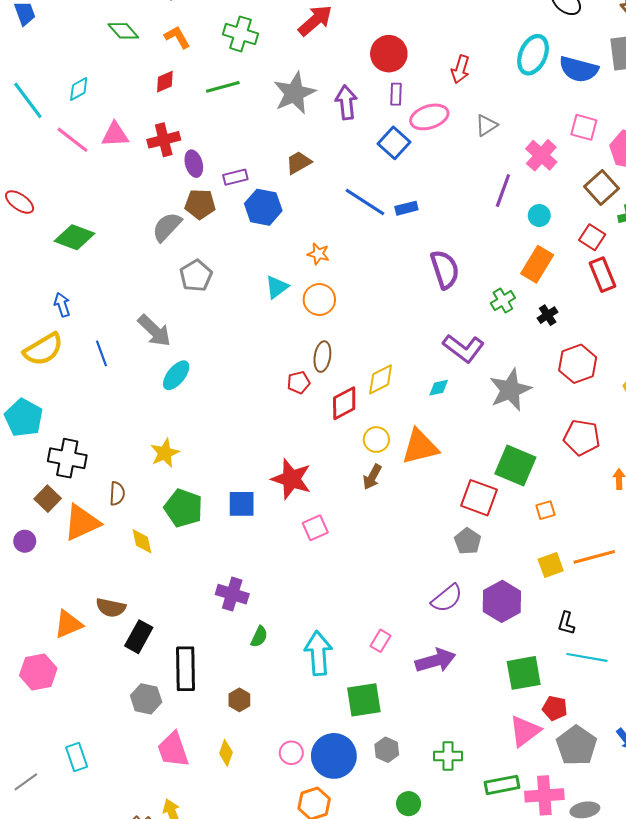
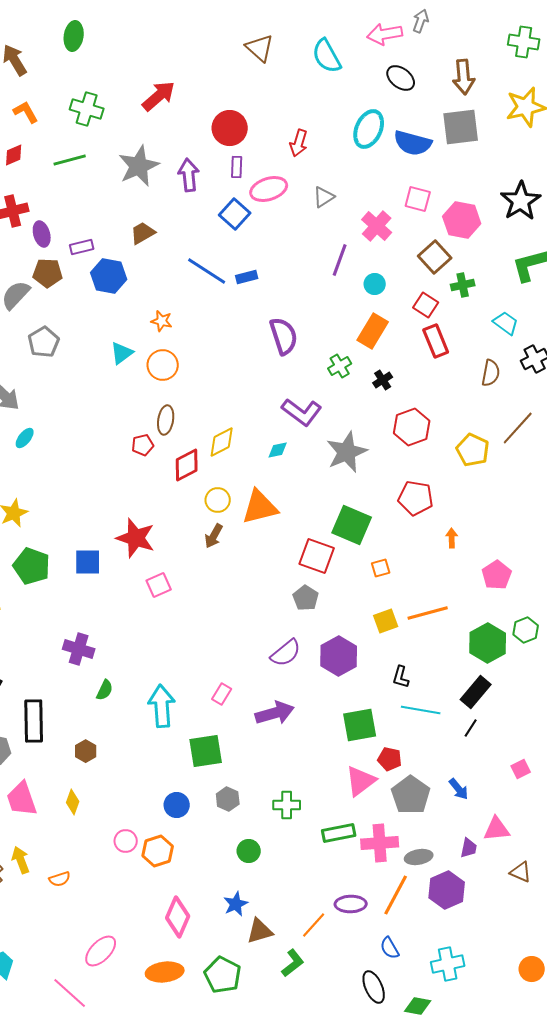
cyan ellipse: (176, 375) -> (25, 438), size x0.7
pink circle: (291, 753) -> (126, 841), moved
blue circle: (334, 756) -> (177, 805), size x0.6

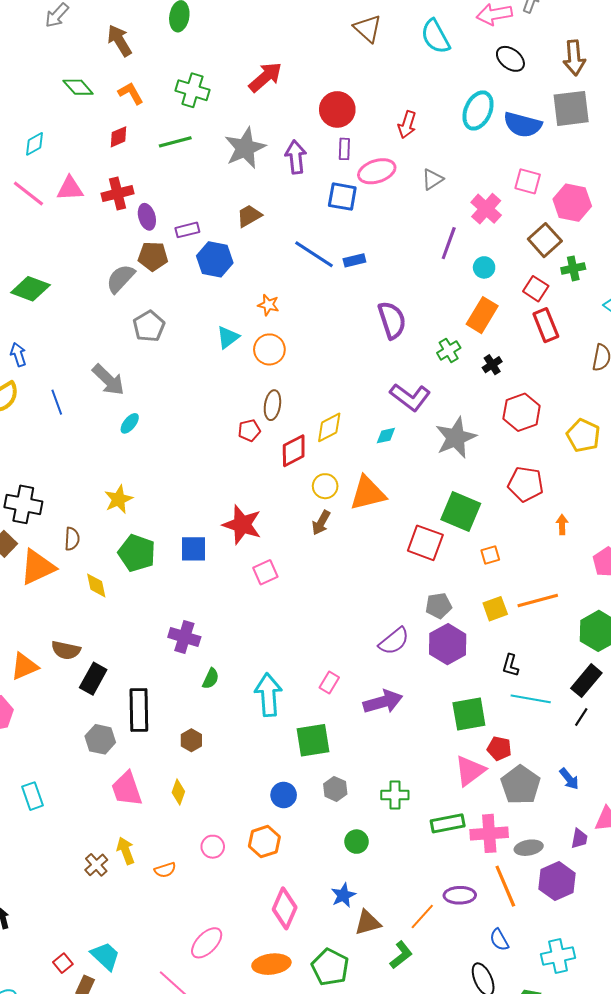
blue square: (235, 214) -> (342, 197), turned -32
gray pentagon: (306, 598) -> (439, 606), moved, turned 30
pink circle: (126, 841) -> (213, 847), moved
orange line: (396, 895) -> (505, 886), turned -51

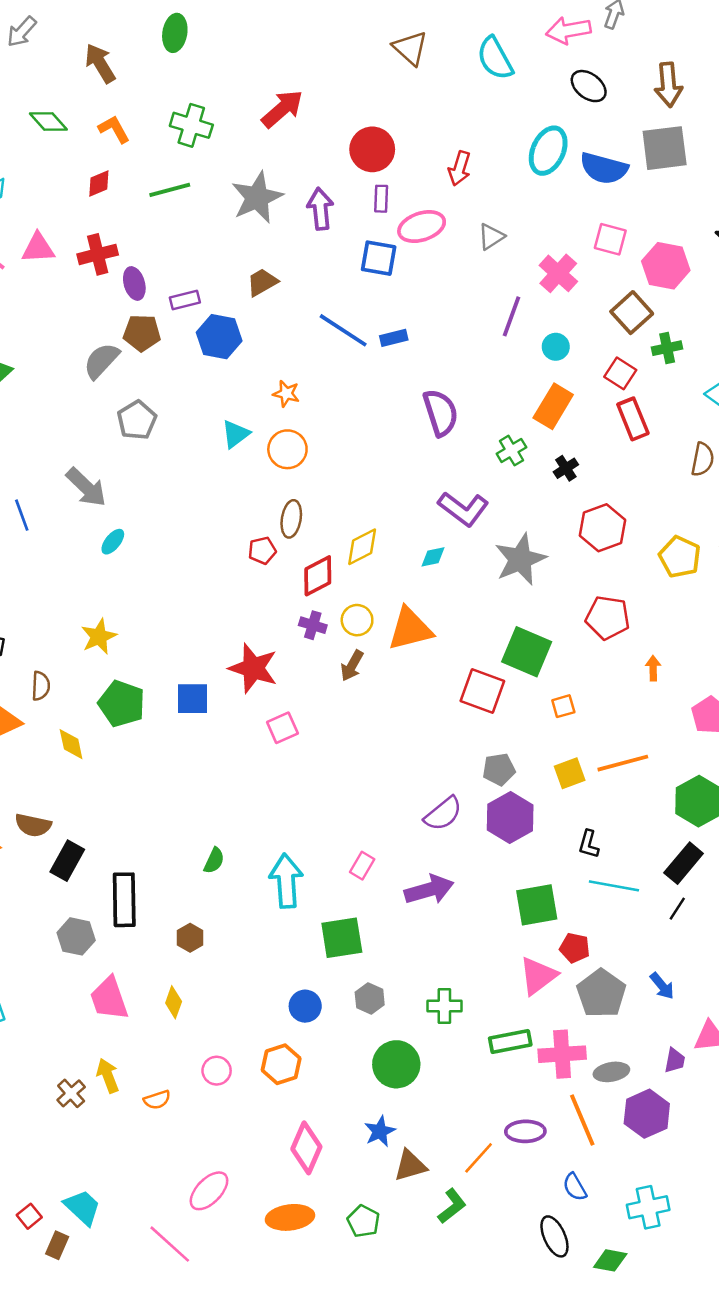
purple cross: (184, 637) -> (313, 625), moved, size x0.7
green circle: (357, 842) -> (396, 1064), size x1.6
green pentagon: (330, 967) -> (363, 1221), size x0.7

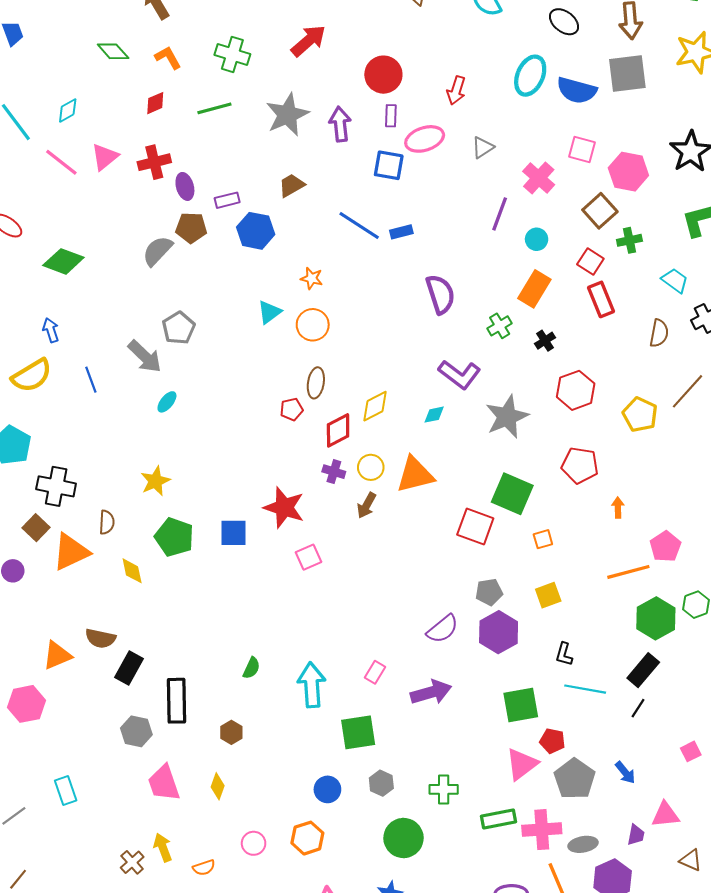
pink triangle: (38, 248) -> (105, 157), turned -36
gray pentagon: (137, 420) -> (179, 328), moved
orange line: (623, 763) -> (628, 572), moved

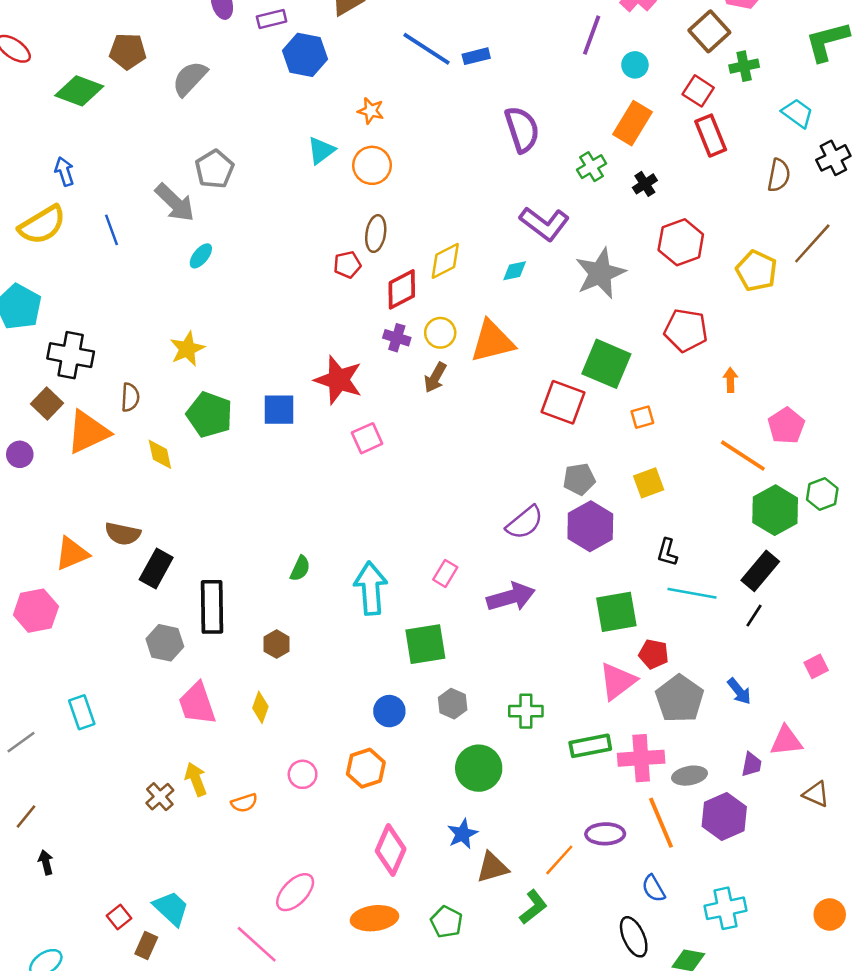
brown pentagon: (191, 228) -> (128, 51), moved
orange line: (628, 572) -> (743, 456), turned 48

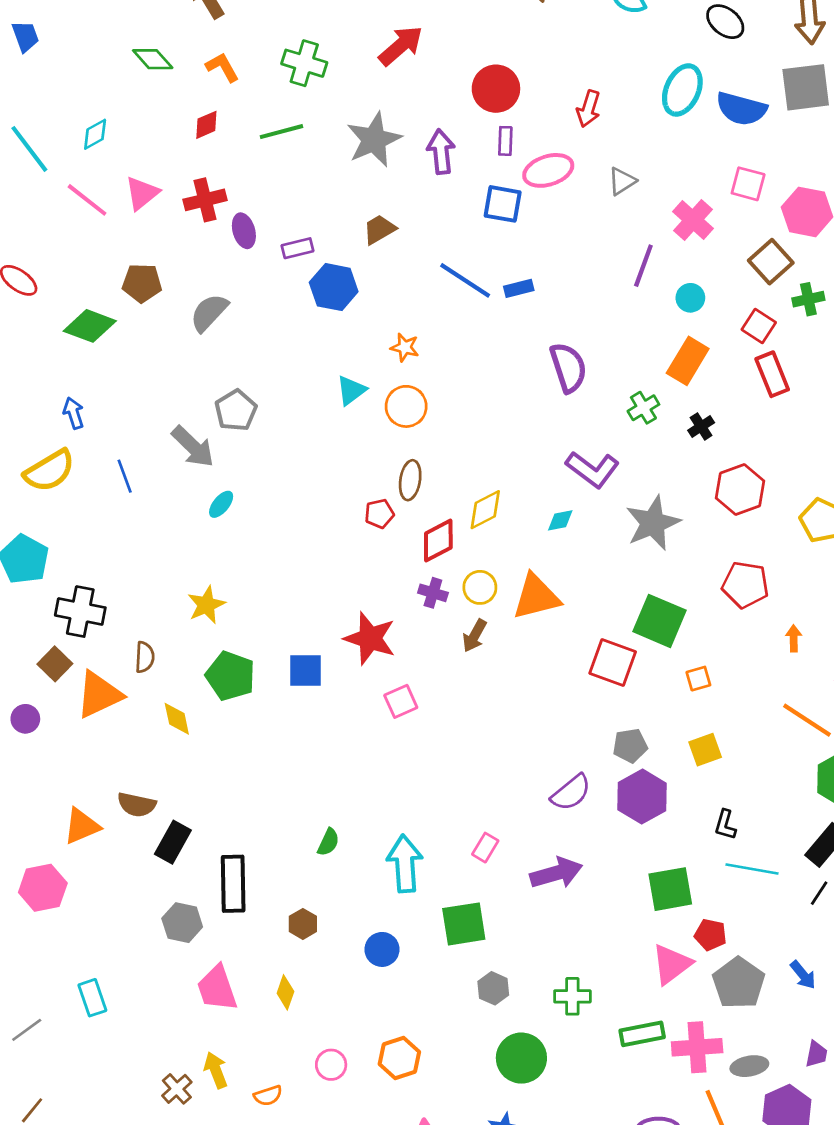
blue circle: (389, 711) -> (382, 949), moved

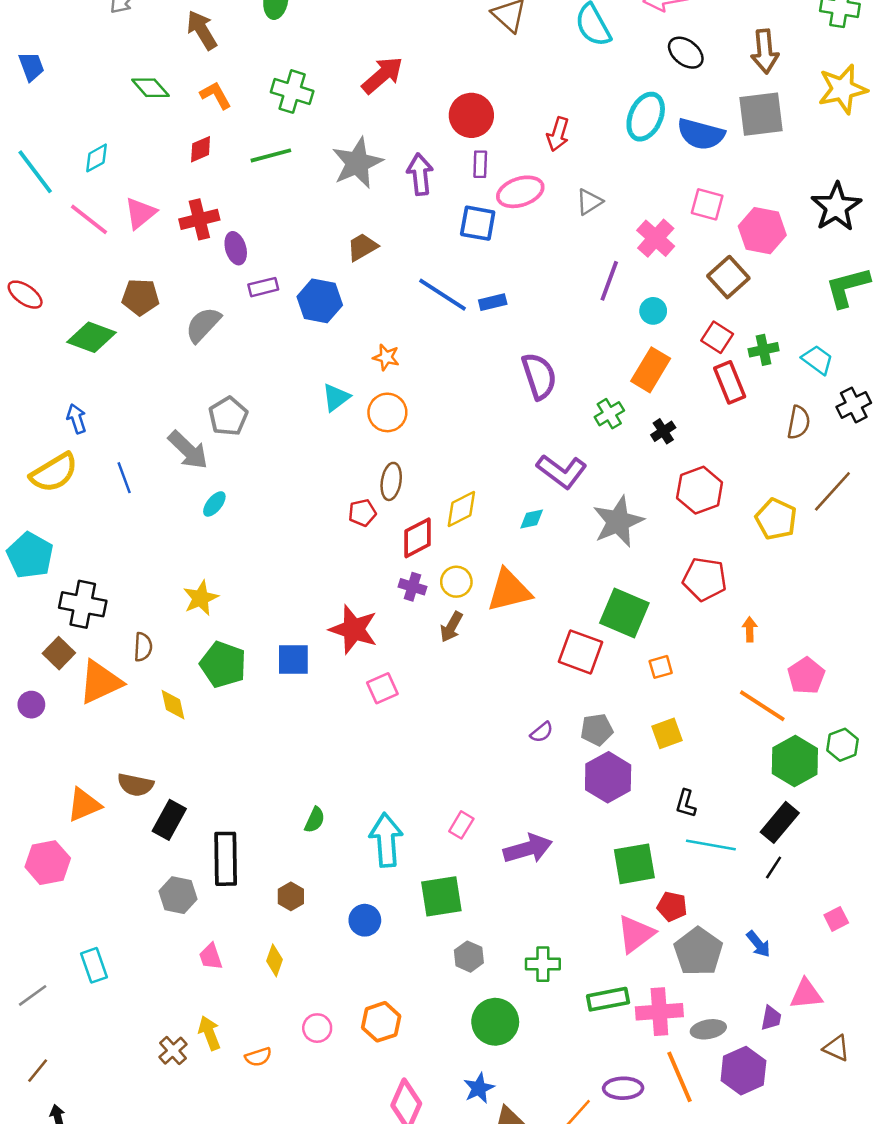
purple rectangle: (298, 248) -> (263, 287), moved
green cross: (808, 299) -> (764, 350), moved
purple semicircle: (571, 793) -> (542, 732), moved, size x0.6
pink trapezoid: (217, 988) -> (211, 957), size x0.6

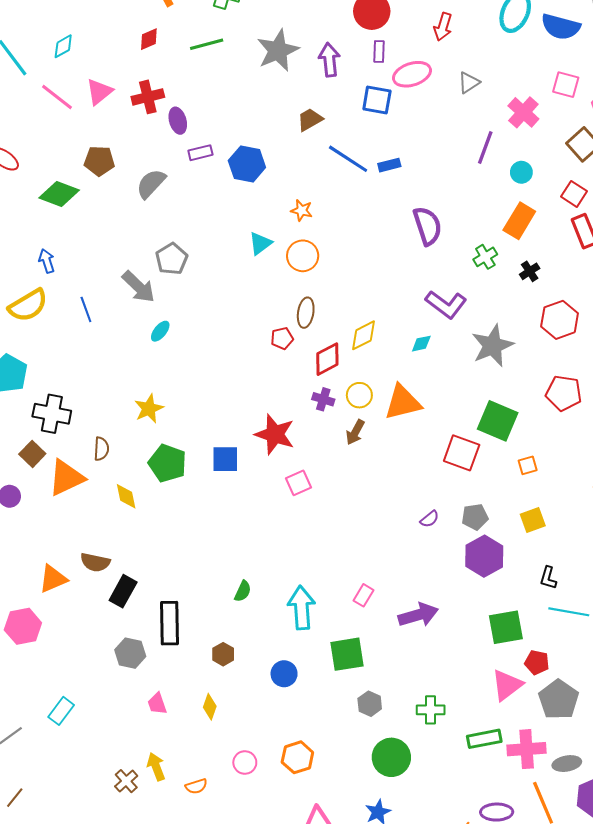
brown trapezoid: (362, 247) -> (310, 120), moved
cyan rectangle: (94, 965) -> (61, 711), turned 56

